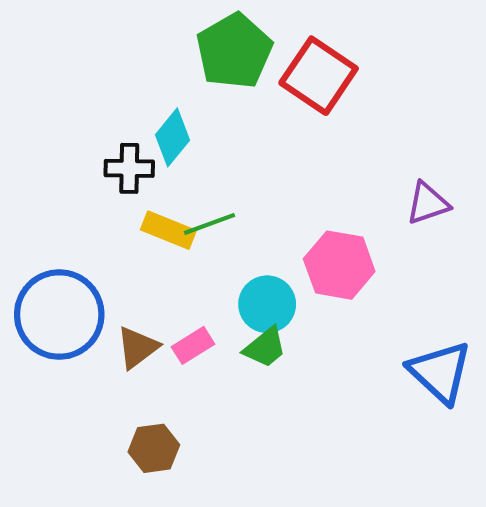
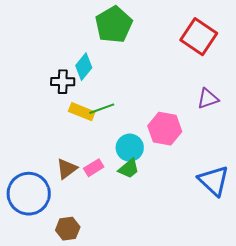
red square: (319, 76) -> (199, 37), moved
blue circle: (59, 315) -> (29, 194), moved
brown hexagon: (154, 448) -> (68, 229), moved

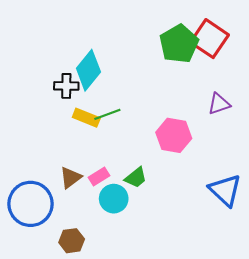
green pentagon: (114, 25) -> (179, 44), moved
cyan diamond: (84, 67) -> (88, 70), size x1.4
cyan circle: (130, 148) -> (114, 199), moved

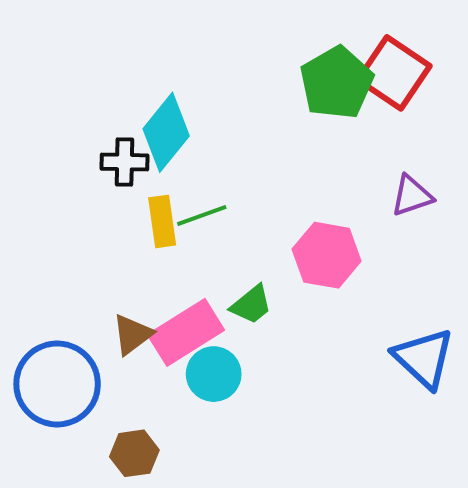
yellow rectangle: (86, 118) -> (162, 221), turned 60
pink rectangle: (99, 176) -> (186, 332), size x1.8
green trapezoid: (136, 178) -> (251, 305), moved

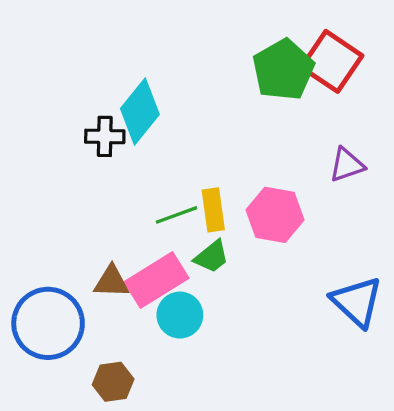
green line: (202, 216) -> (177, 215), moved
yellow rectangle: (162, 221) -> (213, 210), moved
brown triangle: (132, 334) -> (111, 282), turned 39

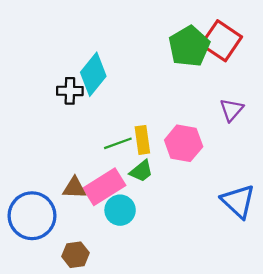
purple triangle: (347, 165) -> (231, 110), turned -30

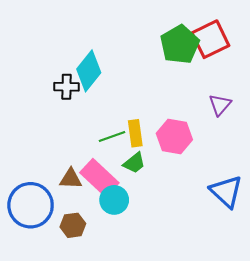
red square: (221, 41) -> (210, 39), turned 30
pink rectangle: (104, 187) -> (99, 178), turned 75
brown hexagon: (75, 255) -> (73, 225), moved

